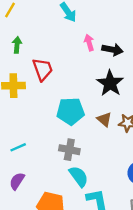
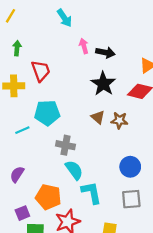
cyan pentagon: (71, 111) -> (47, 113), moved
cyan line: (18, 147) -> (22, 130), moved

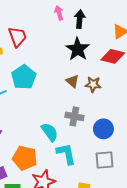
black arrow: (105, 52) -> (80, 19), turned -96
cyan pentagon: (47, 113) -> (24, 77), turned -30
gray cross: (66, 145) -> (74, 116), moved

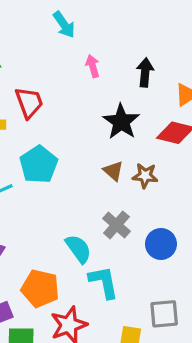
black arrow: (80, 19) -> (145, 72), moved
gray cross: (74, 116) -> (116, 225), turned 30
gray square: (104, 160) -> (164, 314), moved

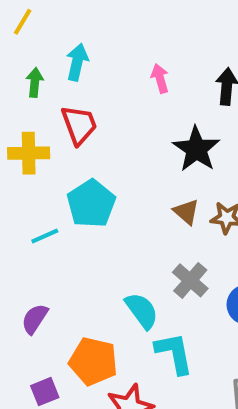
cyan arrow: (64, 25) -> (77, 62), moved, turned -132

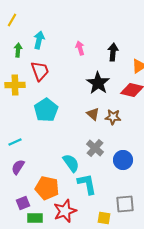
cyan line: (45, 236) -> (15, 142), moved

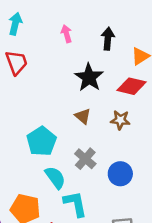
cyan pentagon: (46, 110) -> (41, 141), moved
brown star: (113, 117) -> (120, 120), moved

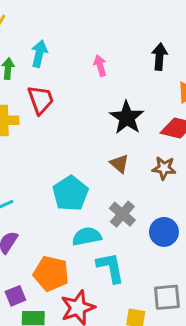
black arrow: (108, 39) -> (160, 57), moved
cyan semicircle: (55, 178) -> (87, 236), turned -65

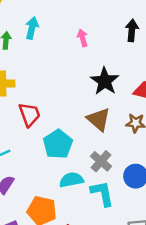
red trapezoid: (41, 100) -> (29, 114), moved
brown triangle: (119, 164) -> (99, 119), size x1.5
cyan L-shape: (110, 268) -> (102, 193), moved

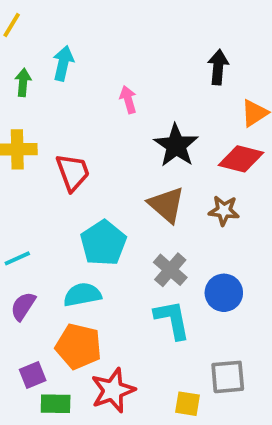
pink arrow: (82, 38) -> (128, 100), moved
red trapezoid: (29, 114) -> (73, 172), moved
cyan semicircle: (71, 180) -> (82, 295), moved

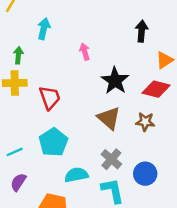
green arrow: (23, 82) -> (18, 55), moved
cyan pentagon: (103, 243) -> (53, 142), moved
cyan semicircle: (82, 295) -> (76, 175), moved

